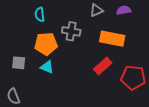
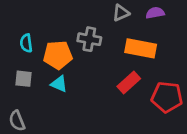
cyan semicircle: (40, 14) -> (26, 43), moved

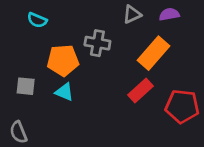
cyan semicircle: (26, 43) -> (37, 20), moved, turned -60
orange rectangle: (141, 48) -> (153, 53), turned -60

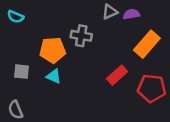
purple semicircle: (169, 14) -> (131, 14), moved
cyan semicircle: (37, 20) -> (16, 17), moved
orange rectangle: (153, 53) -> (147, 44), moved

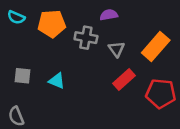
gray triangle: (110, 12) -> (116, 49), moved, turned -42
purple semicircle: (131, 14) -> (109, 15), moved
orange pentagon: (53, 50) -> (52, 24), moved

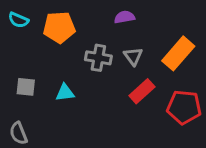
gray cross: (86, 38) -> (98, 58), moved
cyan triangle: (57, 81) -> (65, 93), turned -30

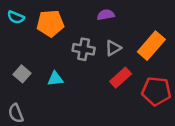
gray triangle: (133, 56) -> (113, 48), turned 35
gray square: (26, 87) -> (22, 74), turned 35

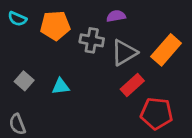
gray triangle: (113, 48) -> (124, 53), size x1.5
gray cross: (84, 49) -> (92, 40), moved
red pentagon: (156, 91) -> (157, 113), moved

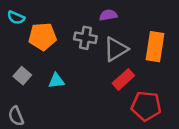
orange pentagon: (55, 26) -> (43, 37), moved
orange rectangle: (166, 50) -> (155, 47), turned -32

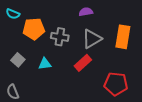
gray cross: (85, 38) -> (60, 37), moved
red rectangle: (123, 79) -> (83, 63), moved

